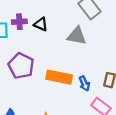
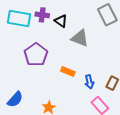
gray triangle: (77, 36) -> (80, 38), moved
orange rectangle: (59, 77) -> (68, 71), size x0.6

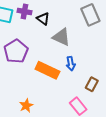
orange rectangle: (68, 71) -> (47, 70), size x1.6
blue arrow: (89, 82) -> (71, 64), moved

